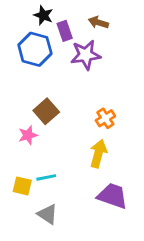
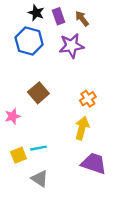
brown arrow: (98, 22) -> (82, 19), turned 35
purple rectangle: (65, 31) -> (58, 16), moved
pink star: (28, 135) -> (13, 116), moved
yellow square: (22, 186) -> (18, 155), turned -35

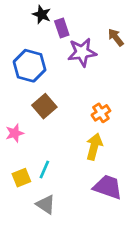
purple rectangle: (58, 16) -> (62, 28), moved
brown arrow: (82, 19) -> (116, 37), moved
blue hexagon: (29, 41) -> (30, 66), moved
cyan line: (38, 148) -> (44, 169), turned -56

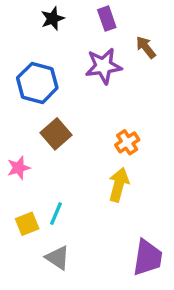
black star: (42, 14) -> (53, 19), turned 30
purple rectangle: (62, 28) -> (107, 19), moved
purple trapezoid: (108, 187) -> (148, 258), moved, turned 80

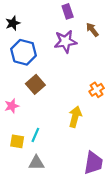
black star: (53, 19) -> (13, 23), moved
orange cross: (127, 142) -> (97, 90), moved
yellow square: (27, 224) -> (17, 141), turned 32
gray triangle: (58, 258) -> (36, 163), turned -35

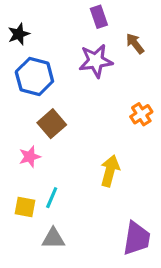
orange cross: (97, 90) -> (141, 114), moved
pink star: (12, 106) -> (30, 157), moved

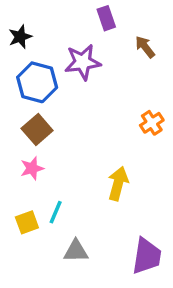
purple star: (96, 61) -> (83, 62), moved
brown square: (52, 124) -> (37, 130), moved
yellow square: (25, 207) -> (27, 222), turned -30
gray triangle: (53, 238) -> (76, 251), moved

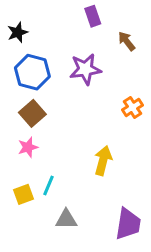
purple star: (83, 62) -> (85, 69), moved

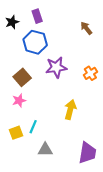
purple rectangle: (93, 16) -> (37, 16), moved
purple star: (85, 69) -> (56, 67), moved
blue hexagon: (32, 72) -> (35, 42), moved

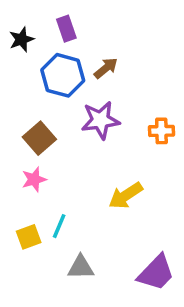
brown arrow: (86, 28) -> (106, 68), moved, turned 88
orange cross: (90, 73) -> (161, 131), turned 32
yellow arrow: (70, 110) -> (126, 196), turned -138
purple trapezoid: (87, 153) -> (156, 273), turned 35

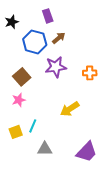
purple rectangle: (66, 29) -> (48, 16), moved

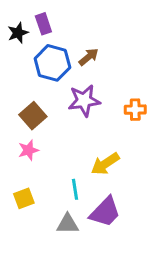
purple rectangle: (48, 16) -> (43, 24), moved
cyan line: (33, 126) -> (75, 189), moved, turned -32
purple trapezoid: (87, 152) -> (105, 212), moved

